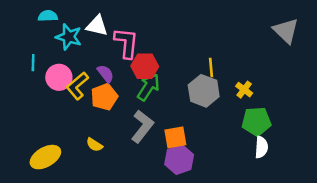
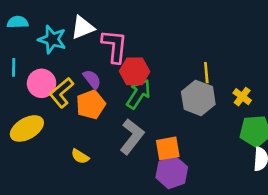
cyan semicircle: (48, 16) -> (18, 22), moved
white triangle: (97, 26) -> (83, 27), turned -35
yellow ellipse: (45, 157) -> (27, 128), moved

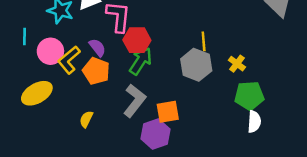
orange pentagon: (91, 105) -> (96, 71), turned -30
yellow semicircle: (80, 156) -> (86, 119), turned 84
purple hexagon: (172, 172) -> (155, 134), moved

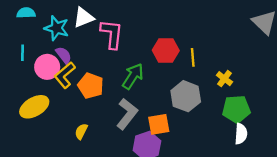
red hexagon: (137, 40) -> (166, 50), moved
purple semicircle: (97, 48) -> (64, 55), moved
gray hexagon: (196, 65) -> (186, 96), moved

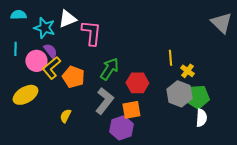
red hexagon: (166, 50) -> (137, 83), moved
yellow line: (193, 57) -> (170, 58), moved
gray hexagon: (186, 96) -> (179, 94), moved

